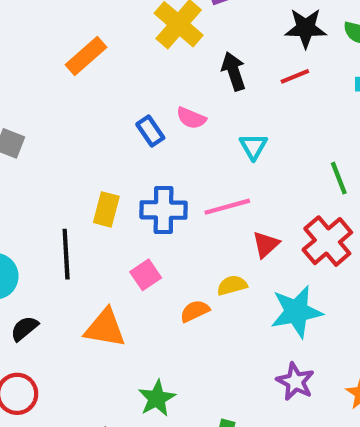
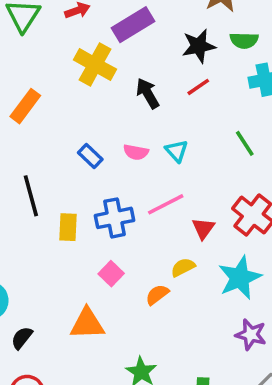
pink semicircle: (191, 118) -> (136, 152), moved
green line: (339, 178) -> (245, 143), moved
black line: (66, 254) -> (31, 196), moved

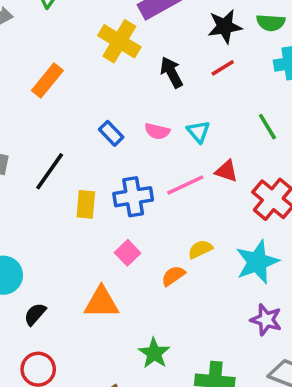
black line: (31, 196) -> (50, 171), turned 48
red triangle: (203, 228) -> (226, 171), moved, turned -50

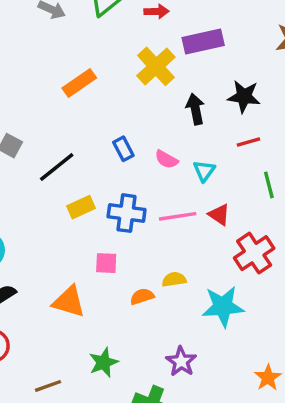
black star: (225, 27) -> (244, 96), moved
red line: (223, 68) -> (248, 142), moved
yellow rectangle: (86, 204) -> (81, 207), turned 44
pink square: (128, 253) -> (106, 263), turned 30
purple star: (266, 320) -> (181, 361), moved

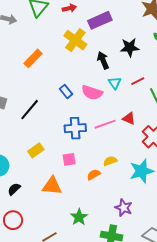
red line: (248, 142) -> (138, 81), moved
pink semicircle: (166, 159) -> (92, 93), size x1.5
cyan triangle: (204, 171) -> (115, 83), moved
yellow rectangle: (81, 207) -> (36, 150), moved

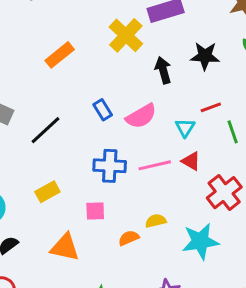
cyan triangle: (115, 83) -> (185, 128), moved
pink semicircle: (92, 93) -> (141, 116), turned -55

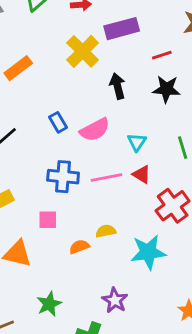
black star: (205, 56) -> (166, 89), moved
red line: (211, 107) -> (162, 55), moved

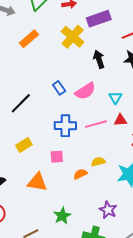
orange rectangle: (18, 68) -> (29, 39), moved
red triangle: (142, 175) -> (120, 120), turned -32

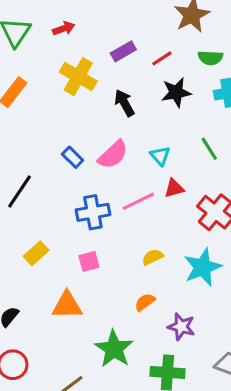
purple rectangle: (99, 19) -> (123, 51), moved, size x0.7
orange semicircle: (80, 174) -> (145, 302), moved
green star: (62, 216) -> (114, 349), size x1.4

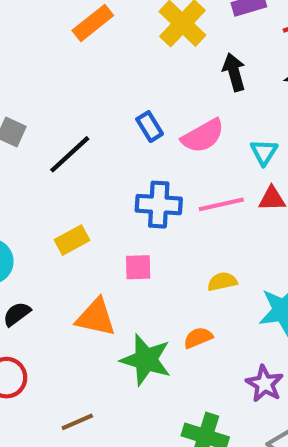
purple star: (181, 327) -> (265, 384), moved
green star: (114, 349) -> (146, 360), moved, turned -30

